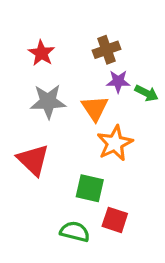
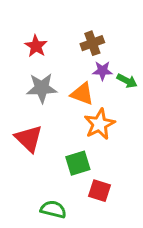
orange triangle: (95, 108) -> (82, 94), turned -35
green square: (90, 188) -> (78, 163), turned -30
green semicircle: (75, 232) -> (53, 209), moved

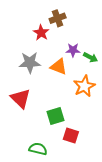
brown cross: (92, 43) -> (58, 18), moved
red star: (36, 46) -> (41, 33), moved
orange star: (100, 124) -> (84, 86), moved

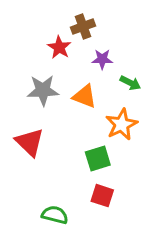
purple star: (73, 50) -> (102, 59), moved
green square: (56, 116) -> (98, 159), moved

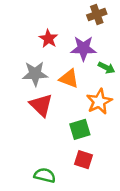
brown cross: (83, 27) -> (97, 14), moved
purple star: (102, 59) -> (83, 48), size x1.5
red triangle: (30, 142) -> (41, 105), moved

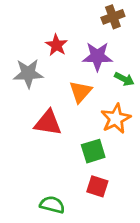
gray star: (35, 74) -> (28, 73), moved
orange triangle: (69, 79) -> (80, 92), turned 50
red triangle: (41, 105) -> (48, 123), turned -35

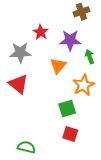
green arrow: (124, 79) -> (90, 57), turned -136
red triangle: (48, 123) -> (18, 84), moved, turned 30
green semicircle: (52, 205) -> (26, 147), moved

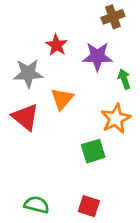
orange triangle: (58, 66) -> (62, 99), moved
red square: (70, 134) -> (89, 206), moved

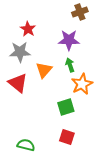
red star: (56, 45) -> (28, 29), moved
green arrow: (124, 79) -> (70, 65), moved
red square: (89, 206) -> (67, 137), moved

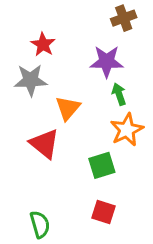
green arrow: (70, 65) -> (119, 94), moved
red triangle: (18, 83) -> (45, 144), moved
green semicircle: (26, 145) -> (40, 224), turned 60

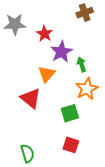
red star: (43, 44) -> (44, 34), moved
purple star: (107, 62) -> (61, 52), moved, turned -30
gray star: (31, 80) -> (15, 24), moved

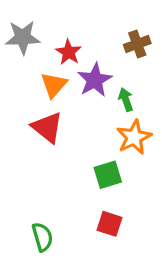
brown cross: (85, 13) -> (137, 44), moved
orange triangle: (47, 74) -> (54, 85), moved
red triangle: (31, 98) -> (47, 127), moved

